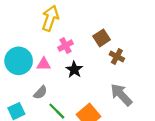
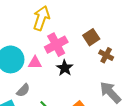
pink cross: (66, 46) -> (56, 45), size x1.5
gray semicircle: (40, 92) -> (23, 90), moved

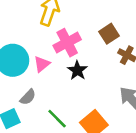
pink triangle: (35, 63) -> (42, 64), turned -40

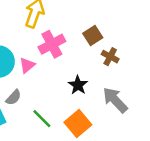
black star: (77, 70) -> (78, 85), moved

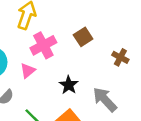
brown cross: (110, 57) -> (120, 57), moved
pink triangle: (27, 65) -> (28, 71), moved

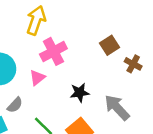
brown square: (83, 37) -> (109, 45), moved
black star: (69, 85) -> (80, 93), turned 30

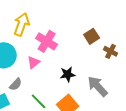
yellow arrow: (36, 20) -> (22, 24), moved
pink cross: (53, 51) -> (47, 41), turned -30

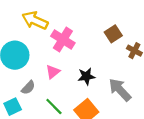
yellow arrow: (22, 24) -> (35, 20), turned -85
pink triangle: (34, 62) -> (53, 72), moved

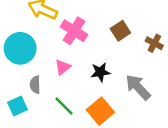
brown square: (113, 34) -> (120, 31), moved
gray semicircle: (28, 88) -> (35, 85), turned 136

